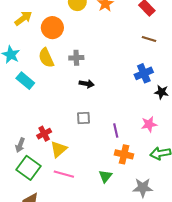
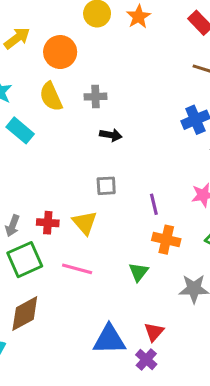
red cross: (44, 134) -> (48, 223), moved, turned 32
yellow triangle: (59, 149) -> (85, 223), moved, turned -30
green square: (28, 168) -> (25, 260), turned 30

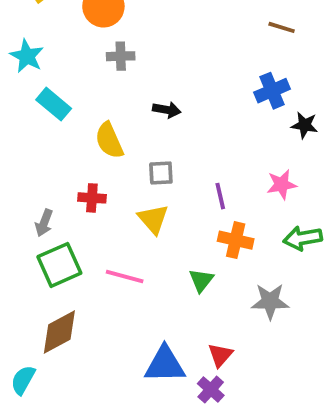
yellow semicircle: (51, 97) -> (109, 140), moved
gray cross: (95, 97) -> (121, 56), moved
red cross: (48, 223) -> (92, 198), moved
yellow triangle: (85, 223) -> (153, 219), moved

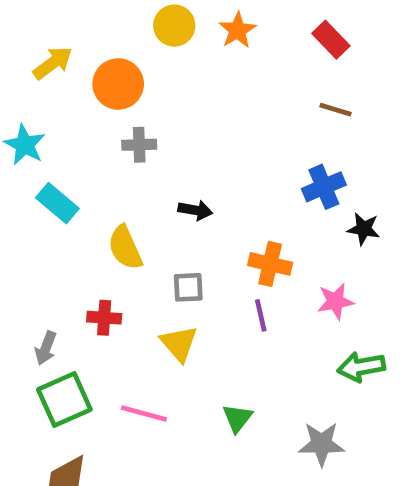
orange cross: (236, 240) -> (270, 264), moved

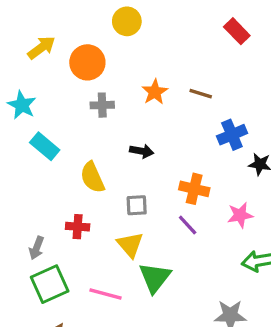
orange star: (237, 30) -> (155, 92), moved
brown line: (336, 110) -> (201, 94), moved
purple line: (261, 315) -> (188, 225), turned -30
green triangle: (237, 418) -> (155, 278), moved, size x1.5

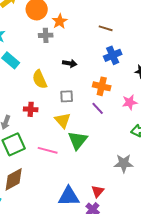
orange star: (155, 92) -> (60, 21), moved
blue cross: (232, 135) -> (113, 55), moved

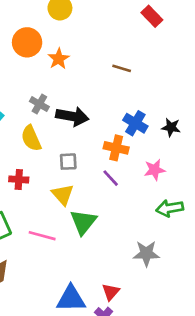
gray cross: (46, 35) -> (39, 104), moved, turned 32
blue cross: (113, 55) -> (135, 123), moved, turned -36
black arrow: (70, 63) -> (72, 116), size x1.6

